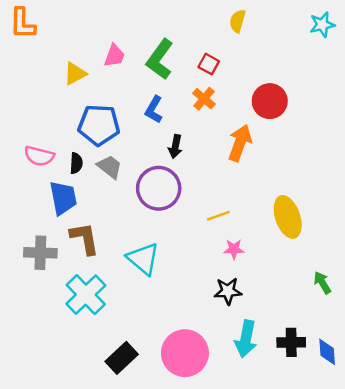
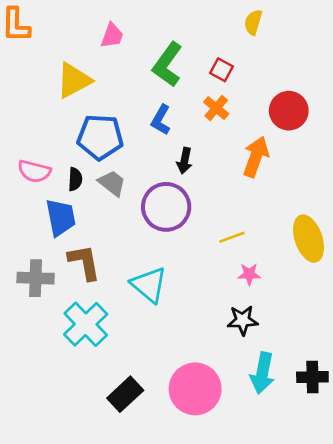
pink trapezoid: (114, 56) -> (112, 35), moved
yellow triangle: (75, 74) -> (74, 80), size x1.4

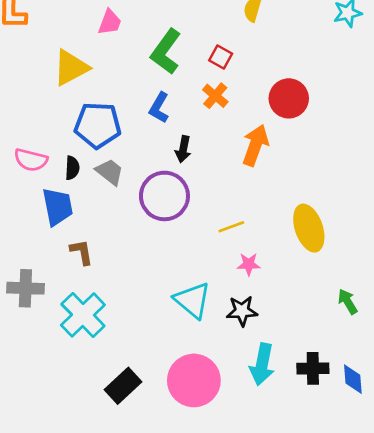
brown L-shape: (84, 262) -> (82, 252), size x0.7
gray cross: (36, 278) -> (25, 288), moved
cyan triangle: (149, 285) -> (193, 300), moved

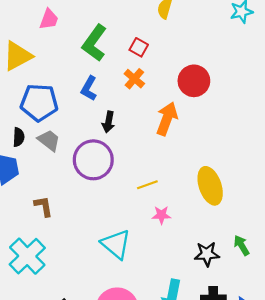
brown L-shape: (82, 252) -> (43, 206), moved
black star: (242, 311) -> (207, 254), moved

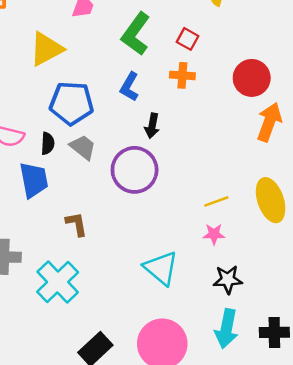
orange cross: (134, 79) -> (182, 75), turned -36
orange arrow: (167, 119) -> (269, 122), moved
yellow line: (147, 185) -> (216, 201), moved
black star: (207, 254) -> (228, 279), moved

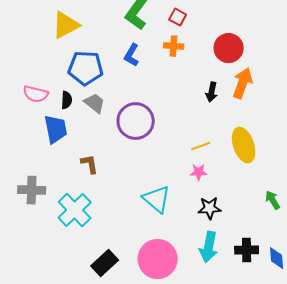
black arrow: (152, 126) -> (212, 92), moved

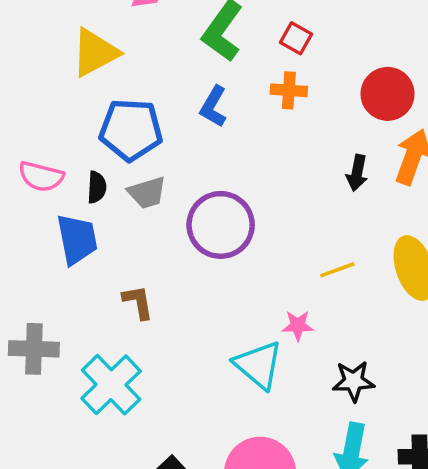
gray trapezoid: (95, 103) -> (147, 193), turned 125
pink star: (199, 172) -> (298, 325), moved

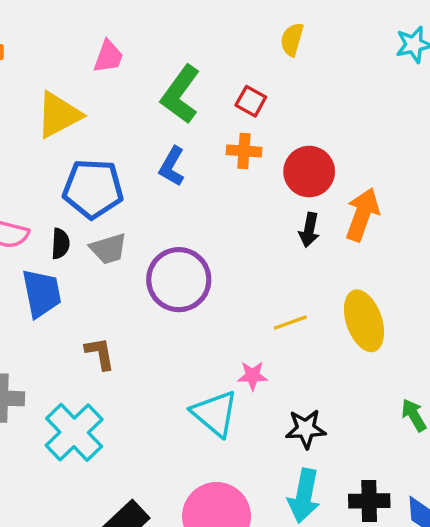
red circle: (388, 94) -> (309, 172), moved

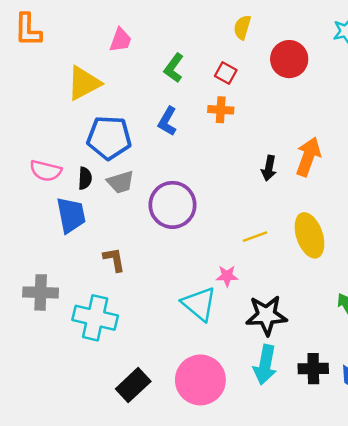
yellow semicircle: (292, 39) -> (242, 27), moved
green L-shape: (180, 94) -> (174, 68), size x0.7
red circle: (309, 172) -> (289, 59), moved
black star: (306, 429) -> (266, 315), size x1.4
cyan cross: (74, 432) -> (95, 318), turned -33

